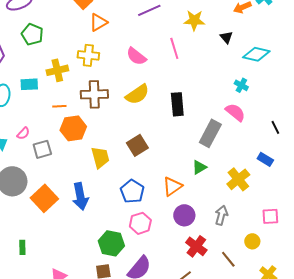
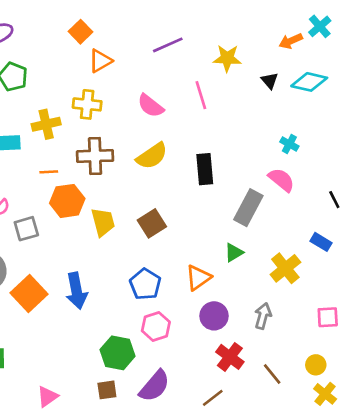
cyan diamond: (256, 54) -> (309, 82), moved
yellow trapezoid: (100, 157) -> (103, 222), moved
yellow circle: (252, 241) -> (316, 365), moved

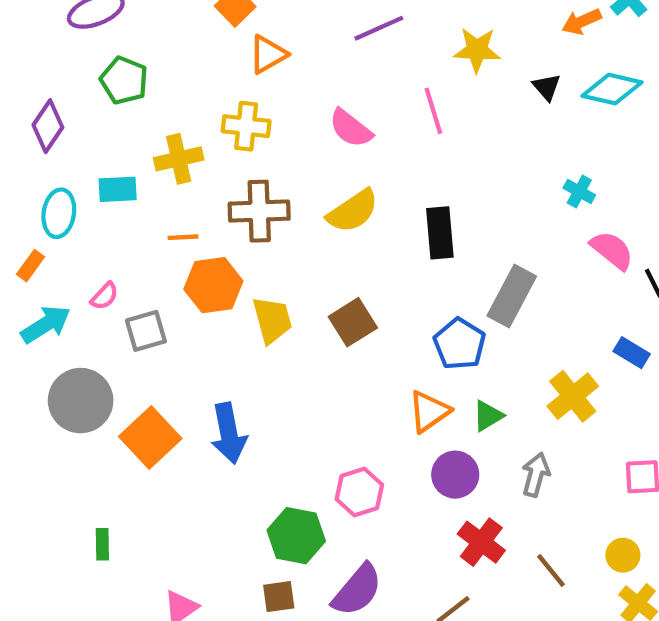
pink semicircle: (281, 180) -> (612, 250), moved
green triangle: (234, 252) -> (488, 416), moved
blue pentagon: (145, 284) -> (460, 344), moved

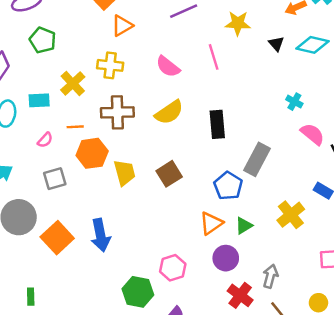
yellow cross: (179, 159) -> (73, 83), turned -30
pink semicircle: (105, 296) -> (45, 140), moved
gray arrow: (536, 475) -> (270, 276), moved

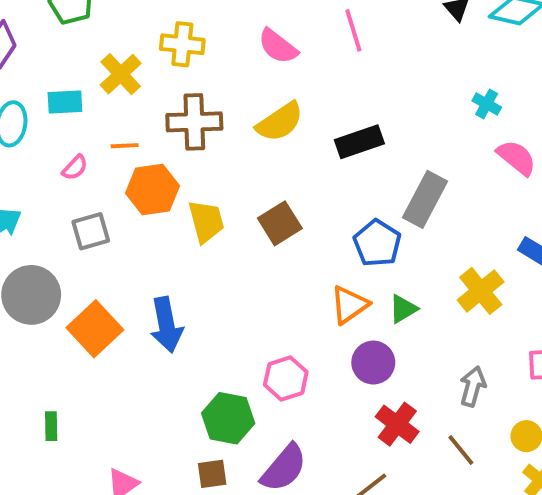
black rectangle: (217, 124) -> (359, 142), turned 76
gray arrow: (270, 276) -> (473, 386), moved

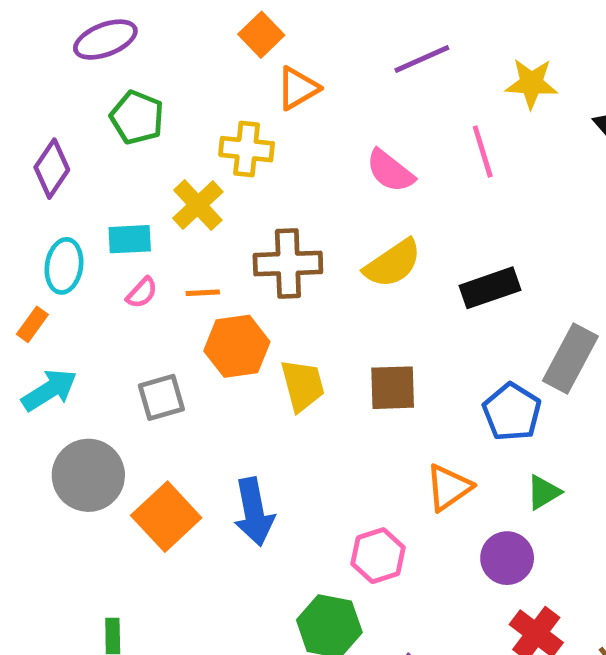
yellow cross: (182, 44) -> (247, 149), moved
pink semicircle: (75, 168) -> (142, 293), moved
brown square: (280, 223) -> (393, 388), turned 30
orange triangle: (349, 305) -> (449, 487), moved
pink hexagon: (286, 378) -> (378, 556), moved

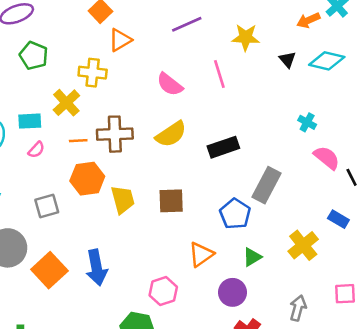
orange line: (203, 293) -> (78, 141), moved

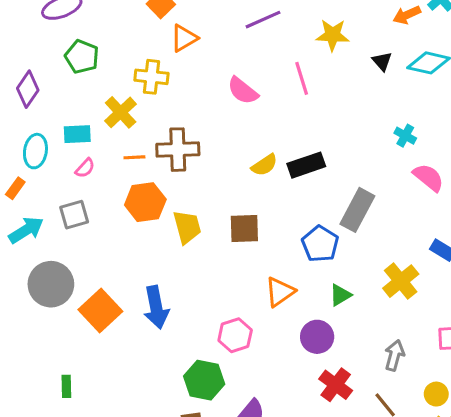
yellow semicircle: (171, 134) -> (264, 165), moved, size x0.7
gray square: (47, 206) -> (74, 215), moved

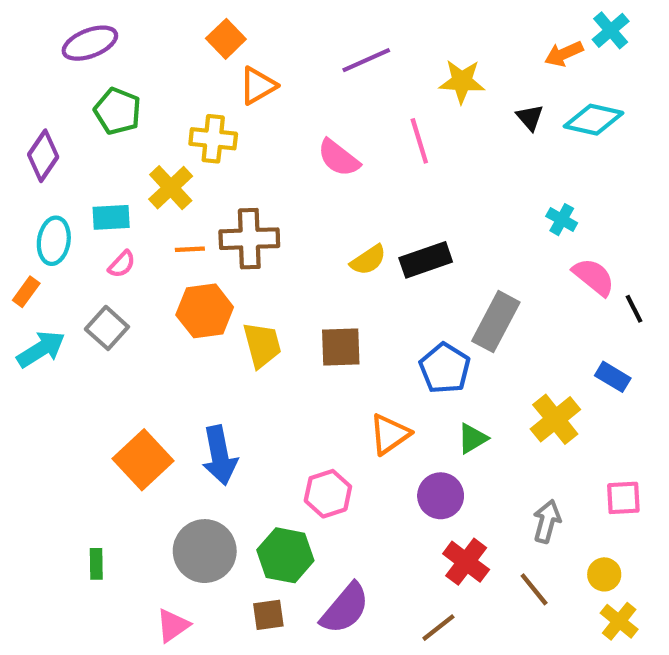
gray square: (74, 215) -> (107, 328), turned -32
gray circle: (51, 284) -> (205, 551), moved

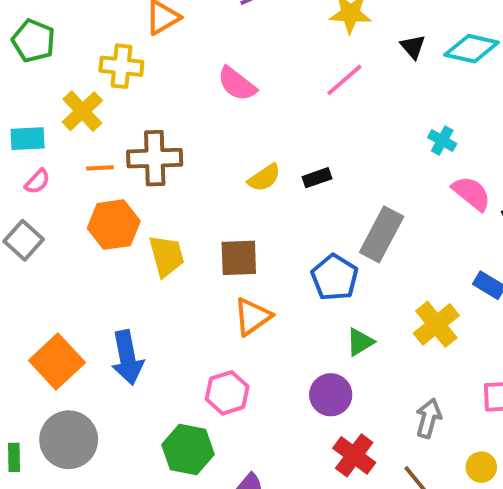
pink line: (419, 141) -> (344, 80), moved, turned 66
black rectangle: (426, 260) -> (317, 178), size x0.6
orange triangle: (390, 434) -> (252, 317), moved
gray circle: (205, 551) -> (69, 440), moved

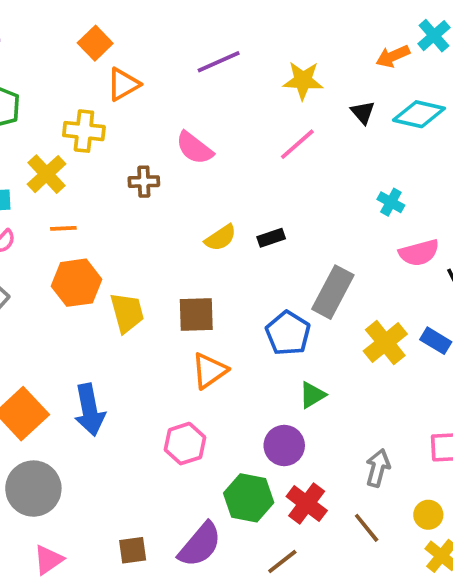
brown cross: (155, 158) -> (144, 182), moved, size x0.6
pink semicircle: (472, 193) -> (419, 253), turned 126
yellow cross: (436, 324) -> (385, 343), moved
green hexagon: (188, 450) -> (249, 498), moved

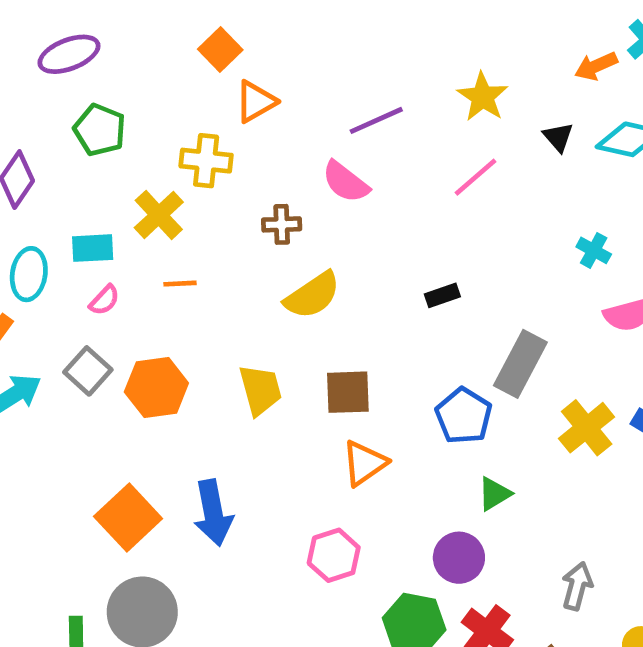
purple line: (219, 62) -> (376, 120), moved
yellow star: (303, 81) -> (483, 97), turned 30
yellow semicircle: (221, 238) -> (312, 295), moved, size x1.4
orange hexagon: (76, 283) -> (156, 388), moved

